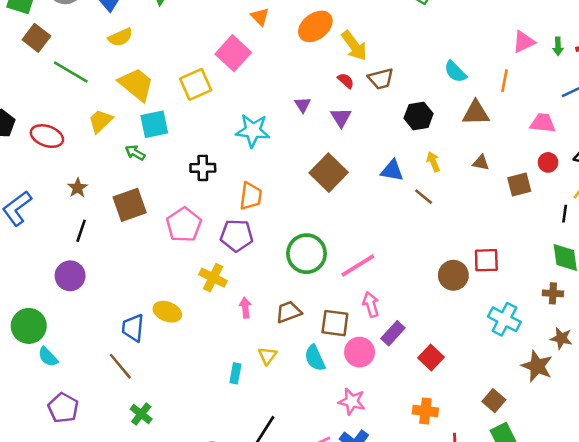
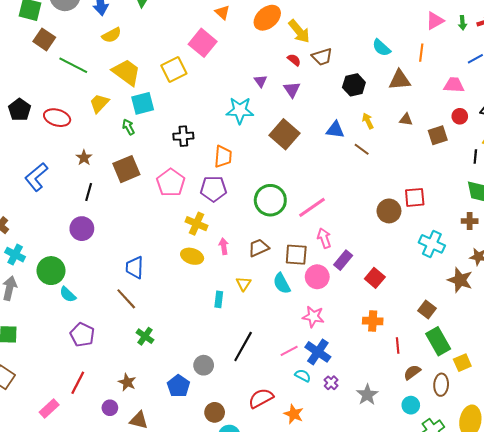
cyan star: (253, 131) -> (240, 110), moved
green arrow: (135, 153) -> (128, 127), turned 35
yellow ellipse: (167, 312) -> (192, 256), moved

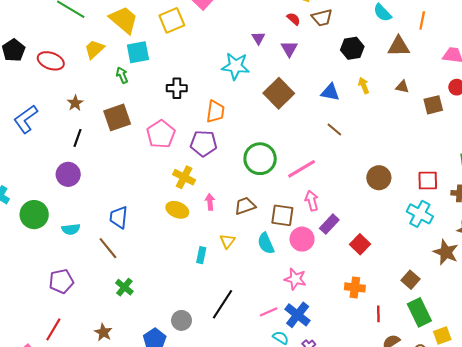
brown line: (362, 149) -> (334, 129), moved
red square: (415, 197) -> (428, 180), moved
cyan semicircle: (68, 294) -> (71, 229), moved, turned -54
purple pentagon: (82, 335) -> (61, 281), turned 30

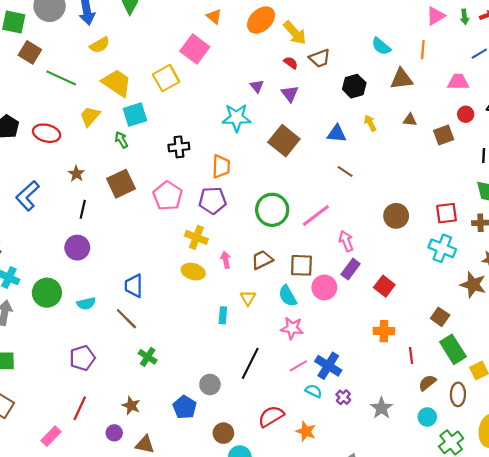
pink arrow: (312, 201) -> (346, 241), moved
pink star: (295, 279) -> (292, 328), moved

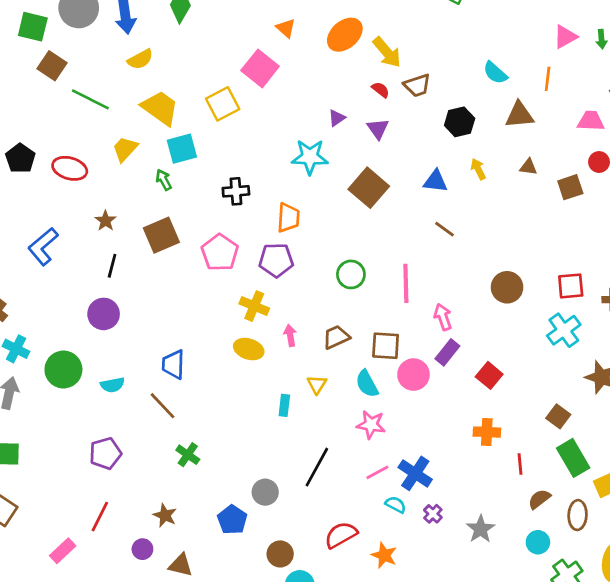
purple triangle: (257, 86) -> (337, 118), turned 32
green circle: (272, 210) -> (351, 274), size x0.7
pink line: (316, 215) -> (406, 283), turned -56
cyan cross: (442, 248) -> (564, 330), turned 30

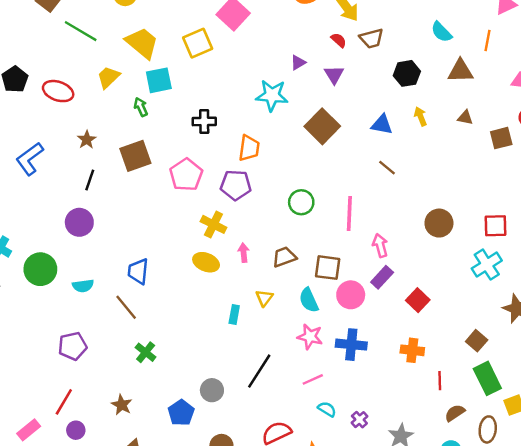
blue cross: (415, 473) -> (351, 345), moved, turned -32
purple circle: (142, 549) -> (76, 430), moved

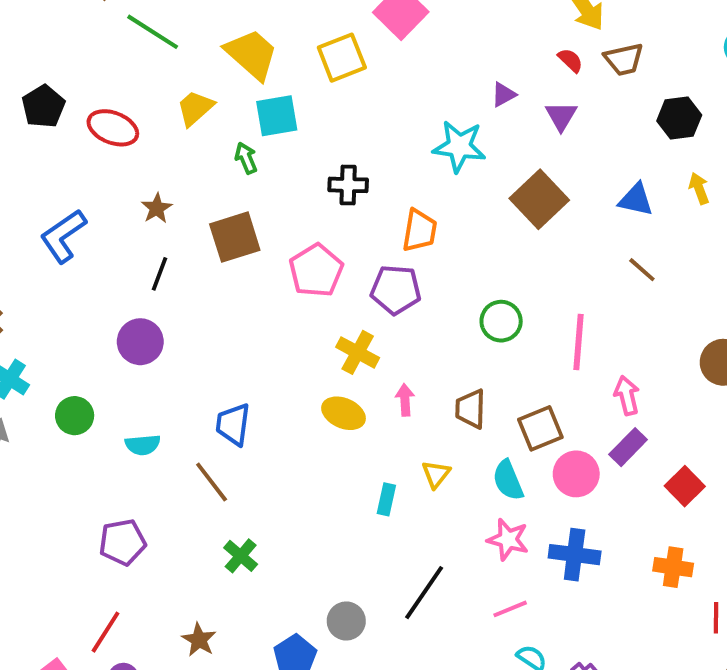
brown trapezoid: (284, 257) -> (471, 409), turned -70
brown square: (328, 268) -> (540, 428), turned -32
green circle: (40, 269) -> (75, 416), size x0.7

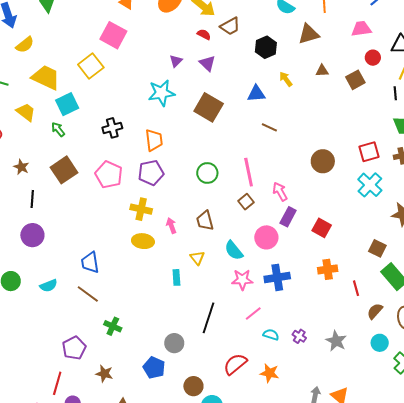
yellow trapezoid: (195, 108) -> (26, 112), turned 95
brown square: (540, 428) -> (246, 202), moved, size x0.7
purple pentagon: (123, 542) -> (74, 348), moved

